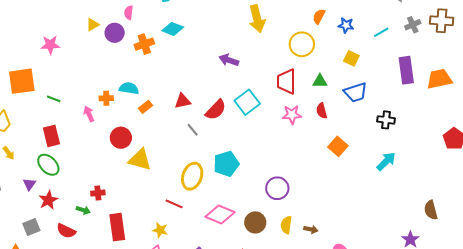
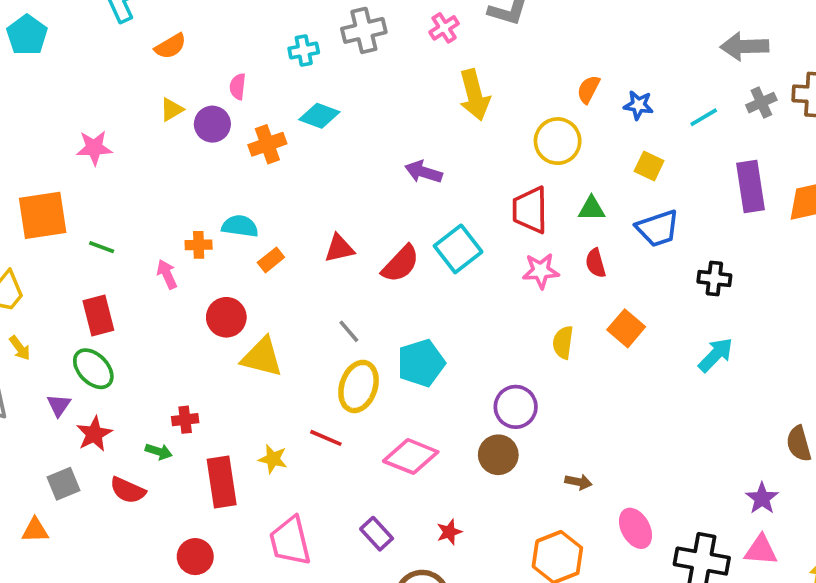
gray line: (193, 130) -> (349, 331), moved
brown circle: (255, 222) -> (498, 455), moved
yellow semicircle: (286, 225) -> (563, 342), moved
yellow star: (160, 230) -> (273, 459), moved

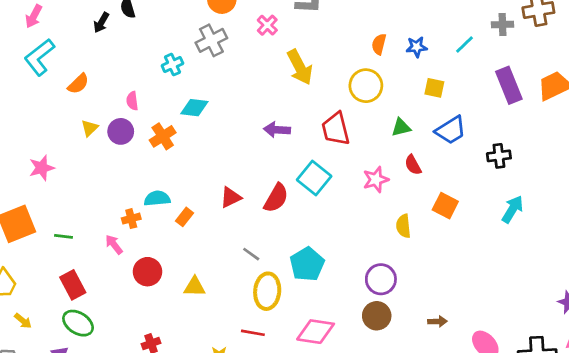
gray cross: (761, 103) -> (502, 24), turned 36
red trapezoid: (530, 210) -> (336, 129), moved
red circle: (226, 317) -> (147, 272), moved
yellow triangle: (262, 357) -> (195, 287), size x0.7

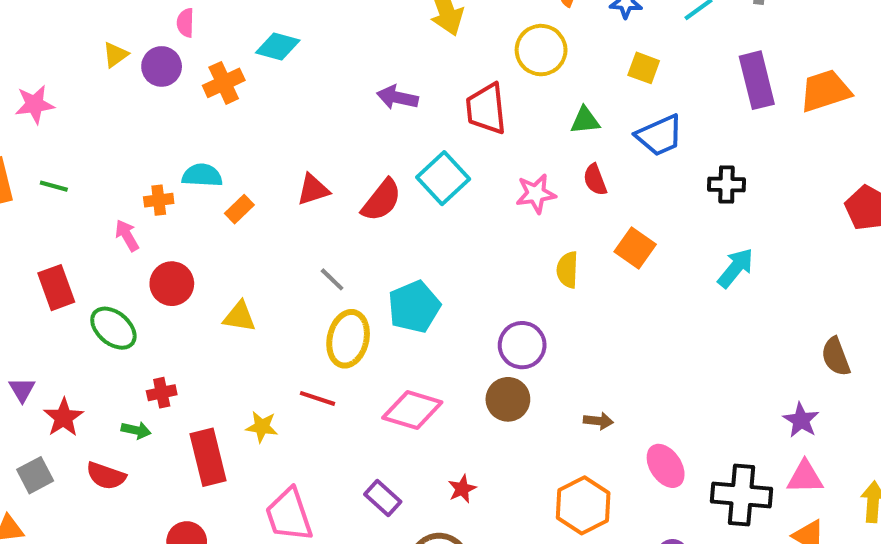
green line: (64, 236) -> (54, 186), moved
green ellipse: (78, 323) -> (113, 328), moved

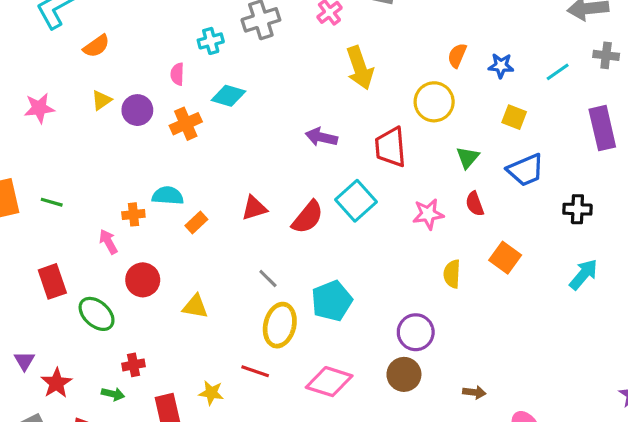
pink semicircle: (185, 23) -> (177, 74), moved
pink star: (35, 104) -> (39, 108), moved
green triangle: (585, 121) -> (468, 157), turned -45

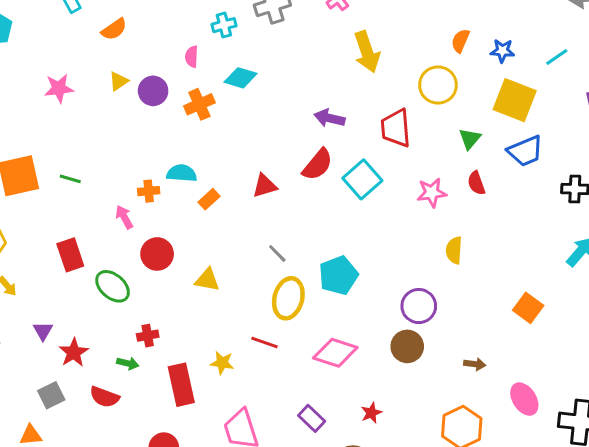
yellow square: (514, 117) -> (515, 100), size x1.8
red semicircle: (308, 217) -> (318, 165), moved
orange square: (505, 258) -> (528, 308), moved

